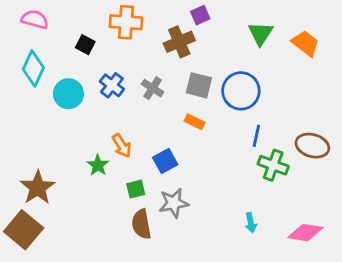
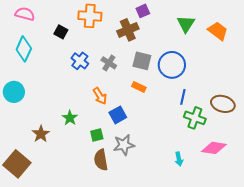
cyan circle: (68, 94) -> (14, 92), moved
orange arrow: (122, 146) -> (100, 96), moved
brown star: (38, 188) -> (41, 134), moved, size x0.7
pink diamond: (305, 233) -> (214, 148), moved

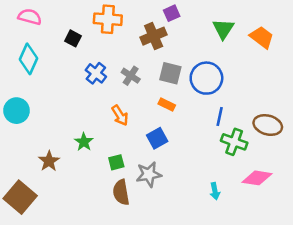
blue square: (118, 115) -> (157, 138), moved

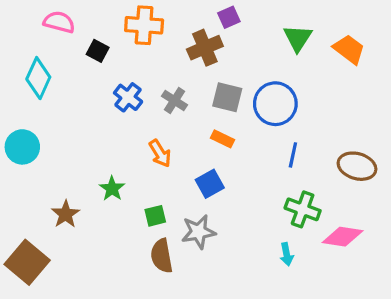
pink semicircle: (30, 17) -> (59, 22), moved
green cross: (234, 142) -> (303, 209), moved

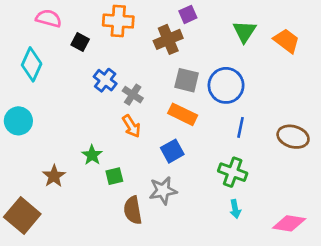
gray cross: (174, 101) -> (133, 95), moved
orange rectangle: (222, 139) -> (183, 114), size x1.5
green cross: (303, 209) -> (233, 172), moved
green square: (155, 216) -> (114, 176), moved
pink diamond: (343, 237) -> (289, 223), moved

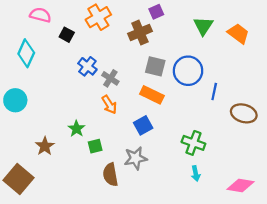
orange cross: (118, 21) -> (98, 17), turned -35
blue line: (240, 127) -> (214, 92), moved

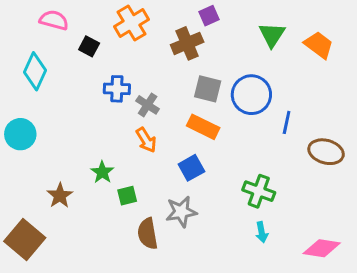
blue cross: (87, 66) -> (117, 89), turned -36

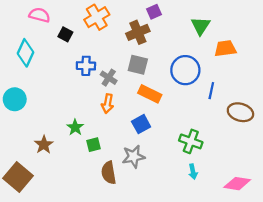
orange trapezoid: (319, 45) -> (225, 49), moved, turned -45
gray square: (208, 89) -> (138, 65), moved
orange arrow: (146, 140) -> (108, 104), turned 42

